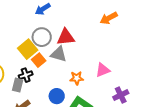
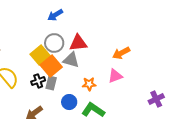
orange arrow: (109, 18) -> (121, 53), moved
orange square: (39, 60) -> (51, 66), size x1.5
gray rectangle: (18, 85) -> (51, 83), moved
purple cross: (121, 95) -> (156, 99), moved

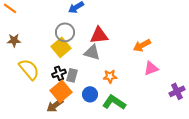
gray circle: (54, 43) -> (65, 32), moved
orange square: (51, 66) -> (61, 91), moved
pink triangle: (115, 76) -> (151, 68), moved

